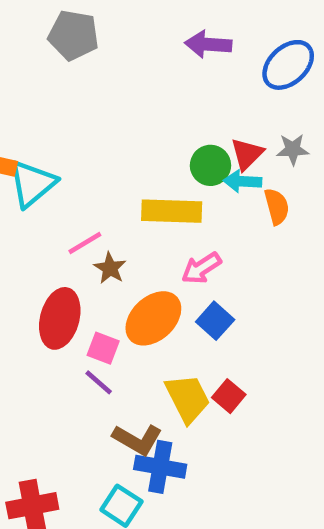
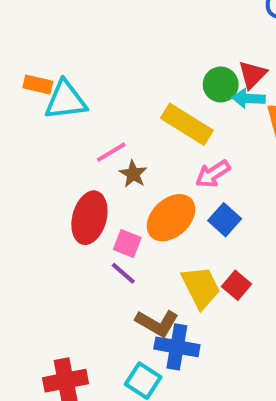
cyan triangle: (32, 184) -> (66, 100), turned 33
yellow rectangle: (172, 211) -> (187, 124), turned 30

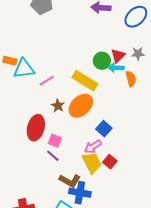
pink line: (111, 152) -> (47, 81), moved
pink arrow: (213, 174) -> (93, 147), moved
orange ellipse: (171, 218) -> (81, 106), moved

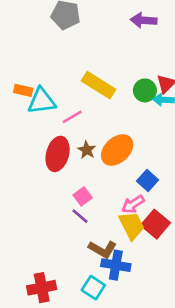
yellow rectangle: (85, 81) -> (99, 85), moved
red ellipse: (36, 128) -> (58, 154), moved
pink square: (55, 141) -> (83, 196), turned 32
red square: (110, 162) -> (155, 224), size x1.5

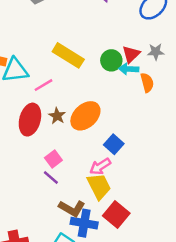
red square: (155, 224) -> (116, 214), moved

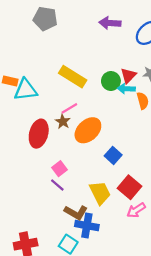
pink line: (44, 85) -> (69, 108), moved
brown star: (57, 116) -> (63, 122), moved
pink arrow: (100, 166) -> (136, 210), moved
red square: (116, 214) -> (130, 187), moved

